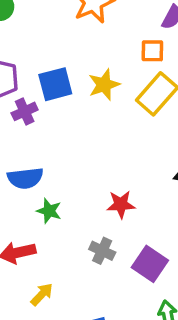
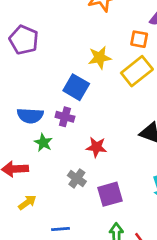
blue square: (55, 84) -> (76, 87), moved, turned 35
purple cross: (25, 111) -> (65, 117), moved, turned 30
purple square: (150, 264) -> (110, 194), turned 30

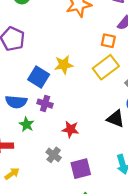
yellow star: (100, 58) -> (64, 65), moved
blue square: (76, 87) -> (39, 77), moved

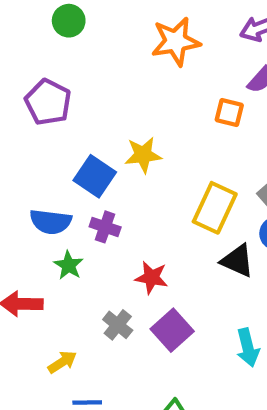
yellow rectangle: (106, 67) -> (215, 208), moved, turned -30
purple square: (81, 169) -> (172, 330), moved, turned -30
yellow arrow: (12, 174) -> (62, 362), moved

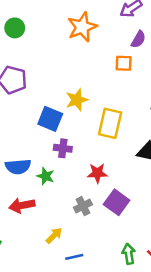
yellow rectangle: (215, 208) -> (110, 123), moved
blue semicircle: (51, 222) -> (18, 167), moved
gray cross: (118, 325) -> (83, 206), turned 36

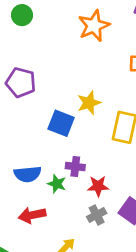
green circle: (15, 28) -> (22, 15), moved
purple cross: (63, 148) -> (75, 167), moved
red star: (97, 173) -> (98, 186), moved

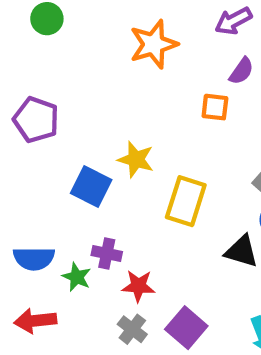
yellow star: (89, 103) -> (136, 159), turned 30
gray cross: (97, 215) -> (132, 329), turned -30

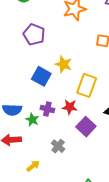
purple pentagon: (36, 120) -> (34, 34), moved
red star: (138, 286) -> (70, 107), moved
purple square: (186, 328) -> (86, 127), moved

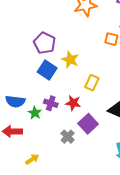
purple pentagon: (34, 34) -> (44, 43), moved
yellow rectangle: (87, 85) -> (92, 83), size x0.7
gray cross: (58, 146) -> (68, 137), moved

